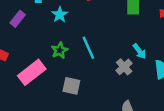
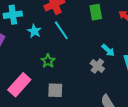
cyan line: (88, 48) -> (61, 30), moved
green star: (60, 50) -> (48, 61), moved

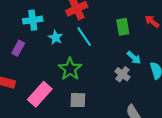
green rectangle: (96, 12) -> (123, 27), moved
green star: (48, 61) -> (70, 69), size x1.5

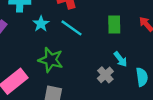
cyan line: (84, 37) -> (71, 28), turned -30
green star: (70, 69) -> (51, 60), turned -30

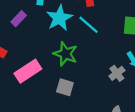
cyan star: (41, 24) -> (59, 18), size x1.6

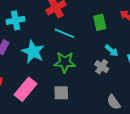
cyan star: (59, 18) -> (33, 52), moved
green star: (65, 54) -> (65, 62), moved

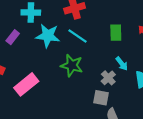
cyan star: (33, 52) -> (48, 36), moved, turned -30
gray square: (61, 93) -> (101, 98), moved

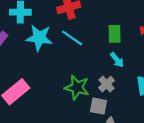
cyan arrow: (122, 64) -> (117, 60), moved
green star: (72, 65) -> (77, 87), moved

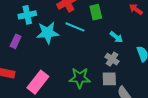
green rectangle: (115, 34) -> (96, 12), moved
green star: (77, 87) -> (80, 78), moved

